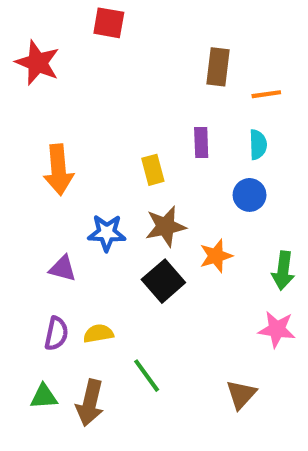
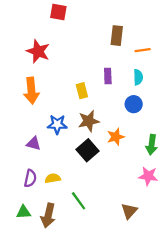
red star: (37, 63) -> (38, 51), moved

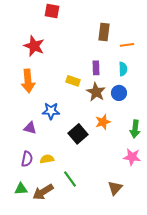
yellow rectangle: (82, 91) -> (73, 81), turned -56
brown star: (89, 121) -> (96, 92), moved, turned -30
brown arrow: (48, 215) -> (43, 192), turned 45

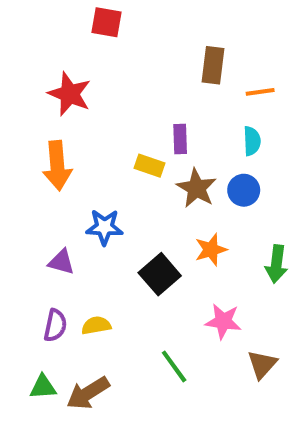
purple rectangle: (96, 68) -> (180, 139), moved
pink star: (132, 157) -> (223, 321), moved
green line: (70, 179) -> (174, 366), moved
brown triangle: (115, 188) -> (262, 364), moved

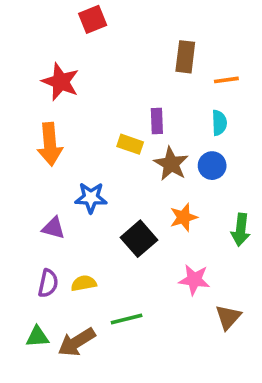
red square: (106, 22) -> (93, 19), turned -32
green line: (174, 366) -> (127, 319), moved, turned -68

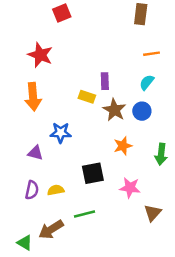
brown rectangle: (185, 57) -> (141, 14), moved
cyan semicircle: (219, 123) -> (147, 82), turned -140
black square: (139, 239) -> (93, 173), moved, turned 30
green triangle: (37, 337) -> (25, 243), moved, turned 35

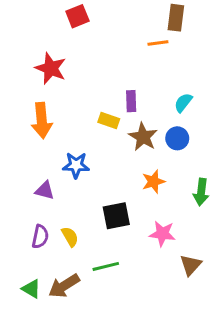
orange line: (151, 54) -> (158, 43), moved
yellow semicircle: (56, 190) -> (70, 237), turned 70
green triangle: (25, 243) -> (31, 289), moved

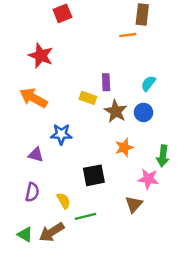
orange arrow: (42, 120) -> (33, 98), turned 124
pink star: (162, 234) -> (148, 179), moved
yellow semicircle: (70, 237) -> (64, 201), moved
brown triangle: (191, 265) -> (134, 204), moved

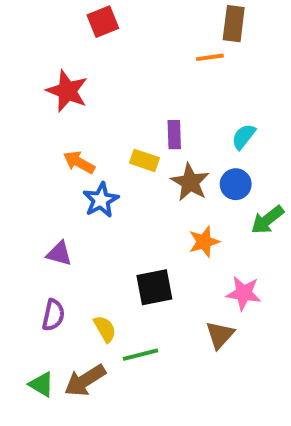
orange arrow: (33, 98) -> (79, 162), moved, size x0.7
blue star: (61, 134) -> (101, 200), moved, turned -30
green arrow: (163, 156) -> (267, 220), moved, turned 45

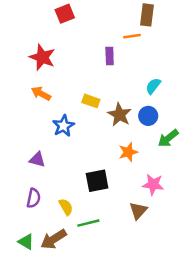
purple rectangle: (174, 135) -> (110, 56), moved
orange arrow: (79, 162) -> (41, 93), moved

